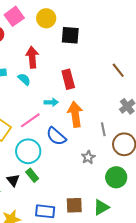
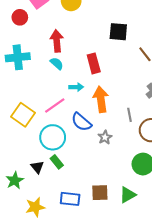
black square: (70, 35) -> (118, 32), moved
cyan semicircle: (24, 79) -> (57, 63), moved
gray star: (88, 157) -> (105, 137), moved

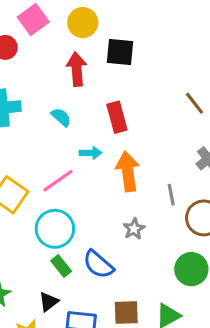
black square: (118, 32) -> (120, 52), moved
red arrow: (57, 41) -> (77, 69), moved
blue semicircle: (81, 122) -> (98, 264), moved
black triangle: (37, 167) -> (49, 302), moved, turned 32

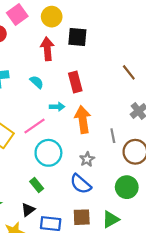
cyan circle: (55, 229) -> (48, 153), moved
blue semicircle: (98, 264) -> (81, 184), moved

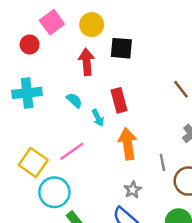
cyan arrow: (57, 107) -> (98, 118), moved, turned 64
cyan circle: (48, 153) -> (54, 192), moved

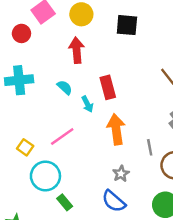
black square: (121, 48) -> (127, 25), moved
yellow square: (33, 162) -> (25, 147), size x0.6

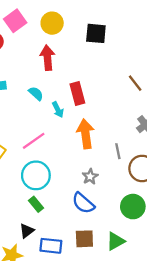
cyan circle: (45, 176) -> (36, 175), moved

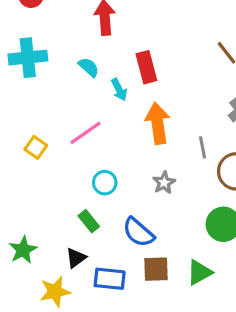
cyan circle: (36, 175) -> (105, 183), moved, size x0.6
blue semicircle: (83, 203) -> (138, 232), moved

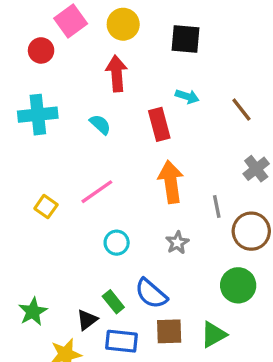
cyan arrow: (119, 90) -> (187, 96), moved, turned -45
green rectangle: (89, 221) -> (113, 302), moved

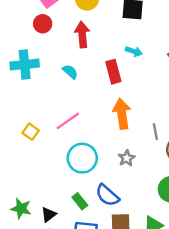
red circle: (41, 50) -> (43, 24), moved
cyan circle: (117, 243) -> (82, 158), size x1.6
green star: (33, 312) -> (21, 209), turned -30
black triangle: (87, 320) -> (49, 215), moved

